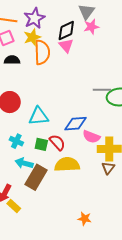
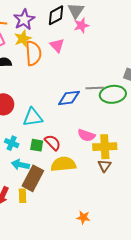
black diamond: (66, 31) -> (56, 15), moved
blue diamond: (75, 124) -> (69, 98), moved
yellow rectangle: (14, 206) -> (23, 196), moved, turned 48

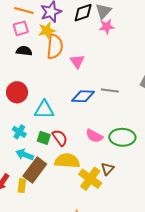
pink triangle: (57, 45) -> (77, 61), moved
green ellipse: (113, 94) -> (122, 137), moved
yellow cross: (105, 147) -> (90, 179), moved, turned 30

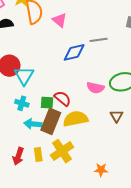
cyan triangle: (44, 110) -> (24, 76), moved, turned -45
brown rectangle: (35, 170) -> (51, 121), moved
yellow cross: (90, 179) -> (62, 151), moved, turned 35

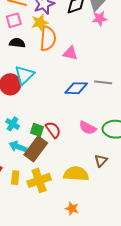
pink triangle: (59, 20) -> (70, 53), turned -42
cyan triangle: (24, 76) -> (24, 75), moved
yellow semicircle: (76, 119) -> (76, 174), moved

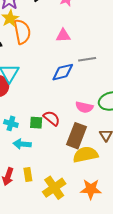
pink triangle: (70, 53) -> (63, 36), moved
brown rectangle: (36, 149) -> (77, 136), moved
yellow cross: (39, 180) -> (54, 188), moved
orange star: (72, 209) -> (91, 189), size x1.5

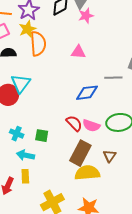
gray line: (87, 59) -> (113, 78), moved
blue diamond: (63, 72) -> (87, 93), moved
red semicircle: (52, 118) -> (74, 123), moved
yellow rectangle: (28, 174) -> (25, 176), moved

